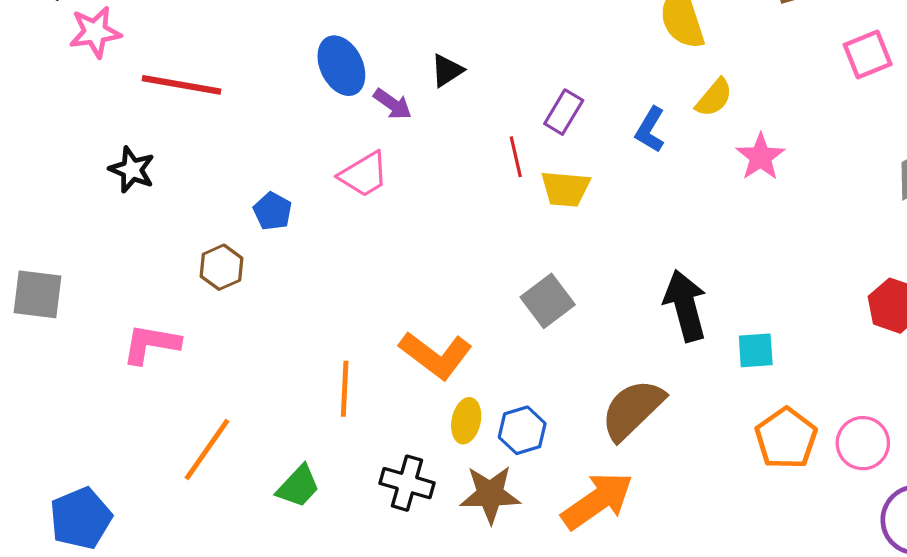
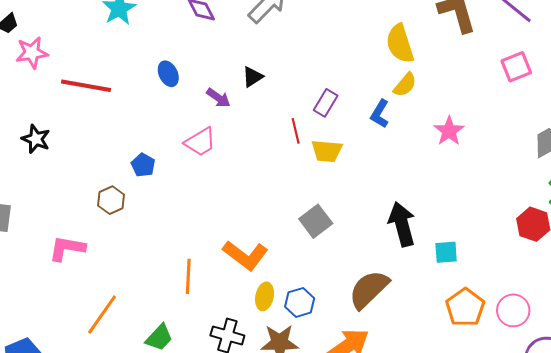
blue ellipse: (341, 66) -> (168, 74), moved, size x0.7
yellow semicircle: (714, 98) -> (405, 85), moved
black star: (132, 170) -> (36, 139), moved

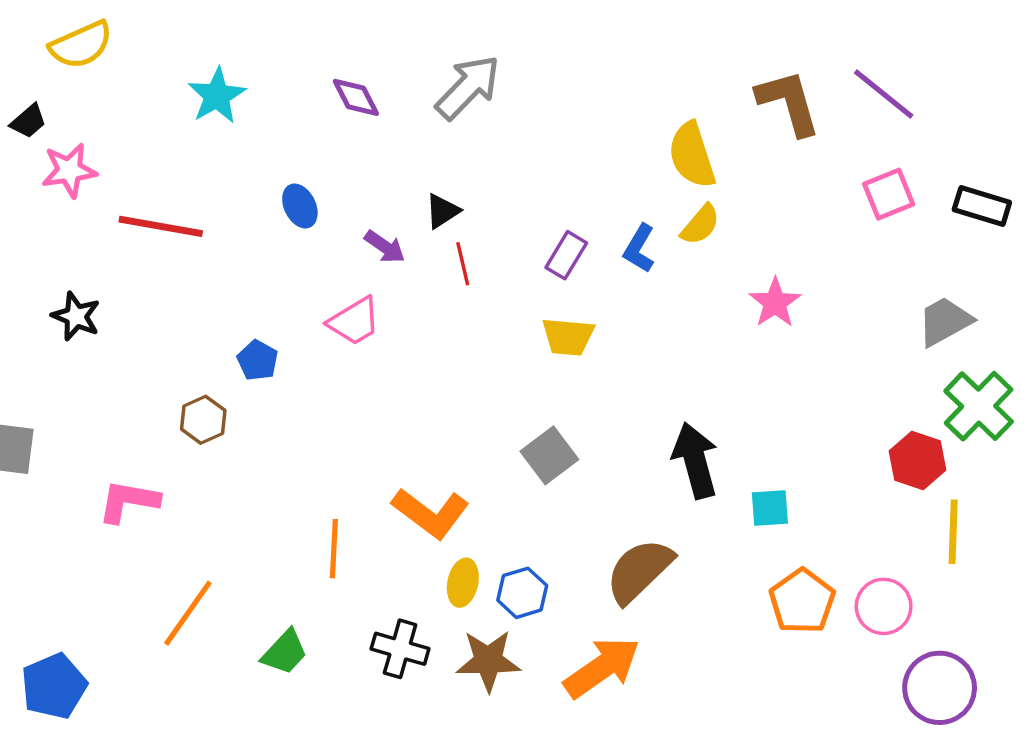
blue L-shape: (380, 114) -> (639, 248), moved
red line: (296, 131) -> (463, 264), moved

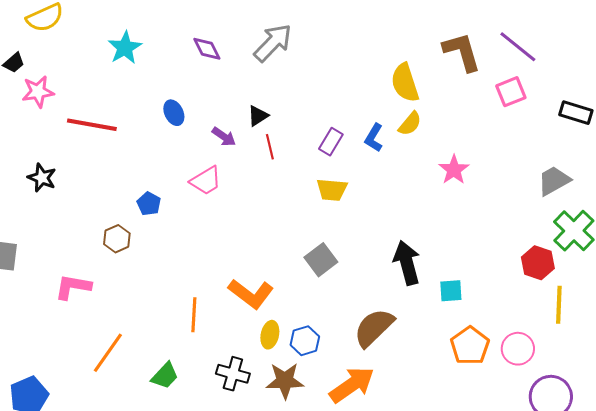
pink square: (889, 194) -> (511, 92), moved

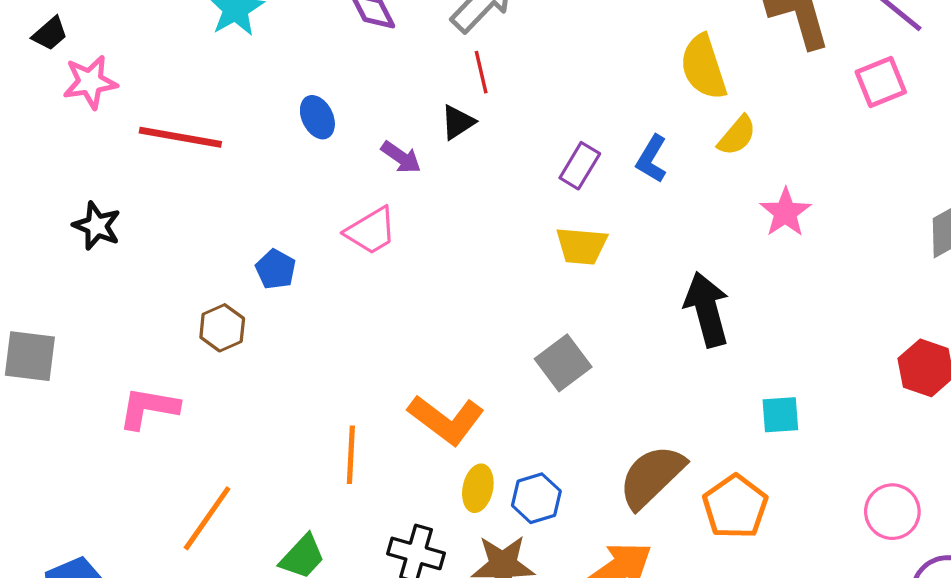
yellow semicircle: (410, 124) -> (737, 136), moved
red line: (270, 147) -> (481, 72), moved
black arrow: (407, 263) -> (707, 309), moved
orange pentagon: (470, 346) -> (735, 507), moved

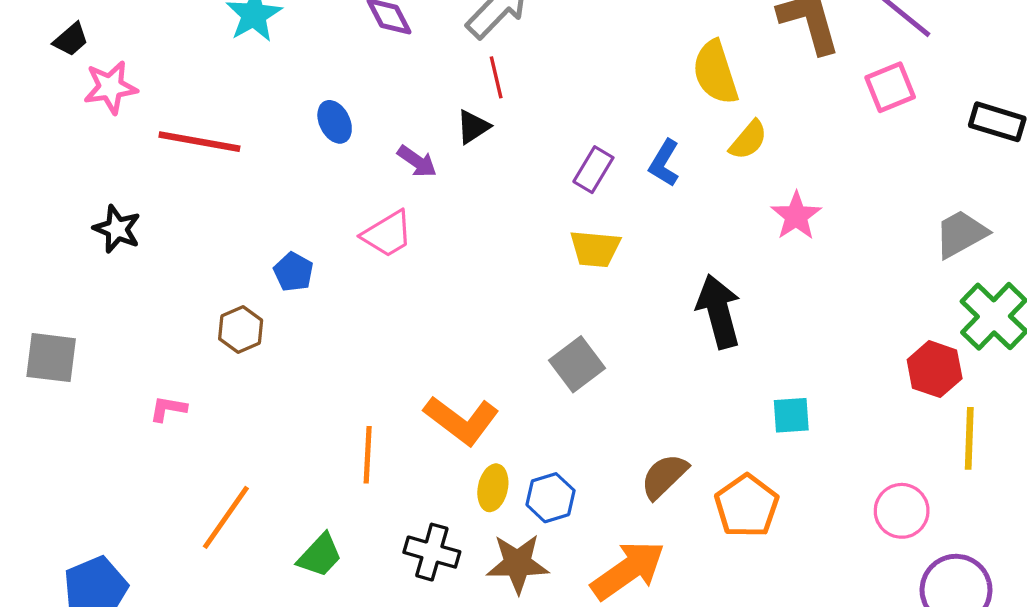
pink L-shape: (149, 408) -> (168, 409), size x0.6
brown semicircle: (652, 477) -> (664, 476), size x0.7

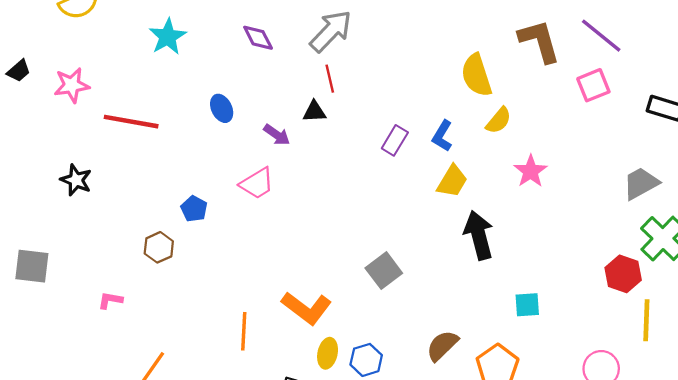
black trapezoid: (71, 39) -> (19, 71), moved
black triangle: (473, 127) -> (314, 112), turned 30
yellow trapezoid: (595, 249) -> (452, 181), moved, turned -64

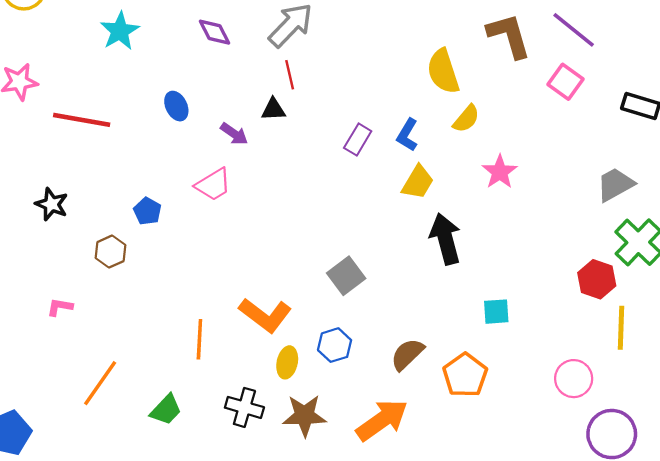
pink square: (593, 85) -> (566, 82), turned -32
black star: (76, 180) -> (52, 204), moved
blue hexagon: (366, 360) -> (335, 345), moved

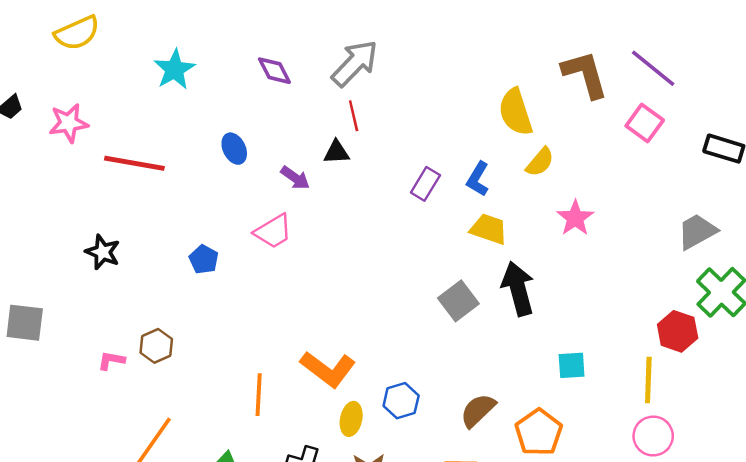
yellow trapezoid: (418, 182) -> (489, 229), turned -102
brown hexagon: (111, 252) -> (156, 346), moved
gray square: (346, 276) -> (458, 301), moved
yellow line: (621, 328) -> (648, 380), moved

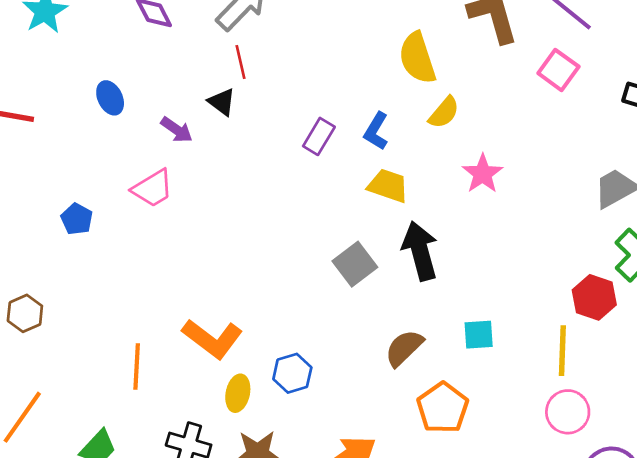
black triangle: (337, 152) -> (222, 102), turned 40
brown semicircle: (478, 410) -> (404, 348), moved

